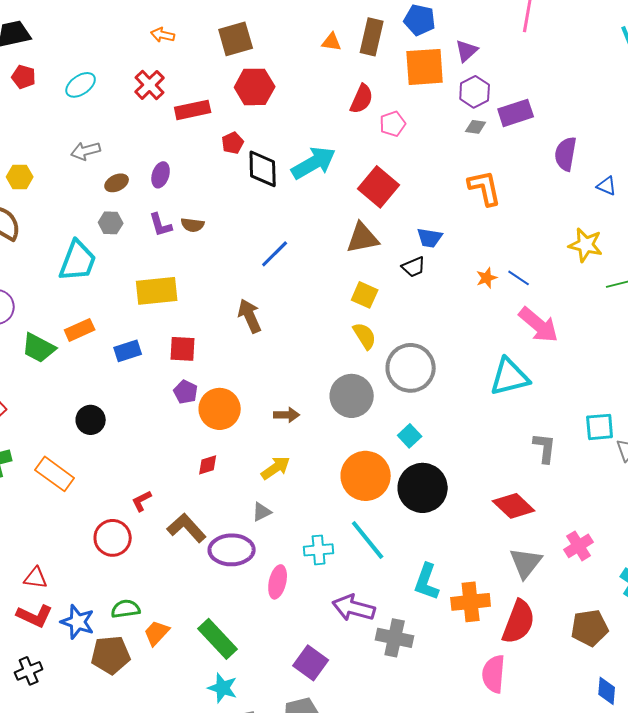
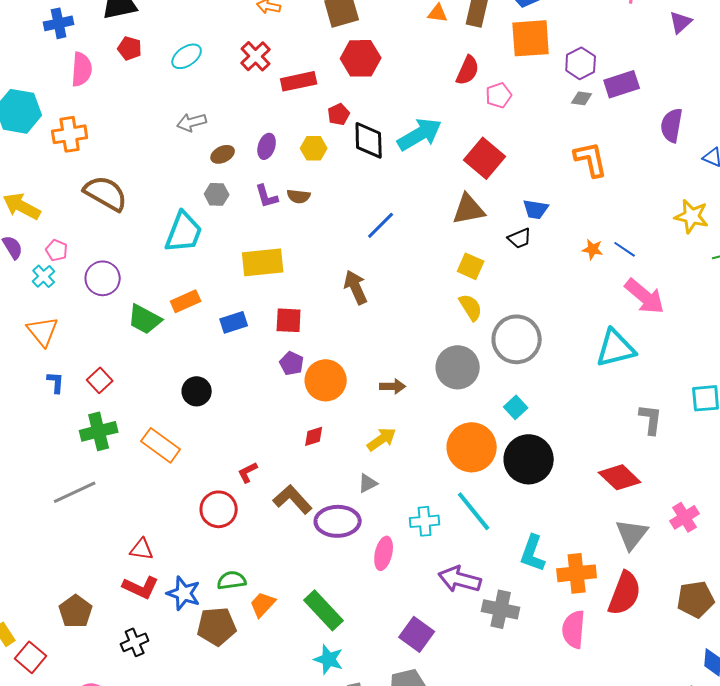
purple triangle: (467, 51) -> (681, 22), moved
yellow hexagon: (20, 177) -> (314, 148), moved
orange star: (487, 278) -> (593, 249), turned 30
pink semicircle: (494, 674) -> (574, 629), moved

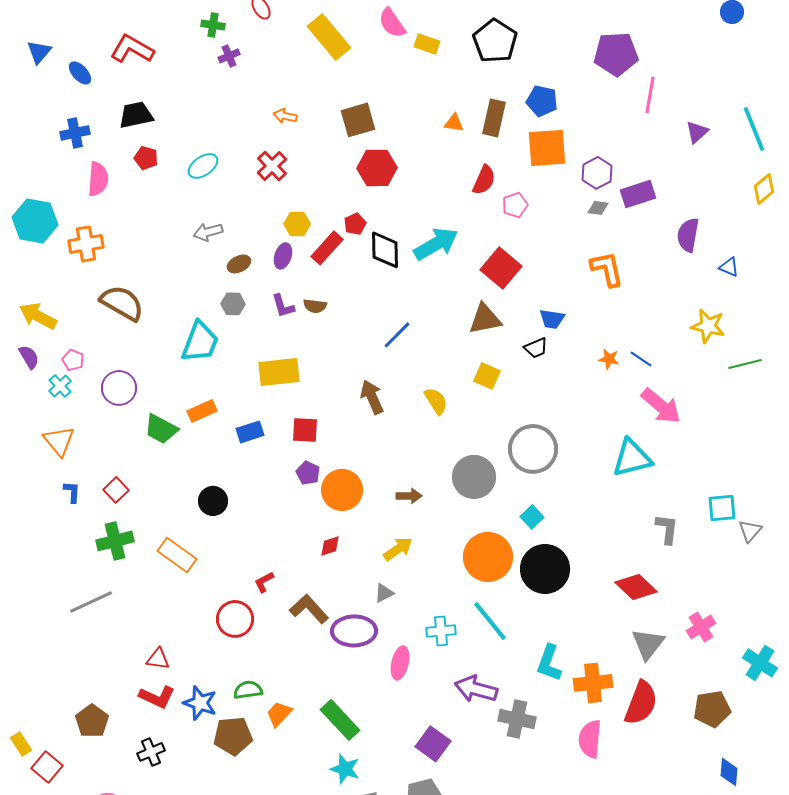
red rectangle: (299, 81) -> (327, 248), moved, turned -36
yellow hexagon: (314, 148) -> (297, 224), moved
yellow semicircle: (471, 307) -> (436, 401), moved

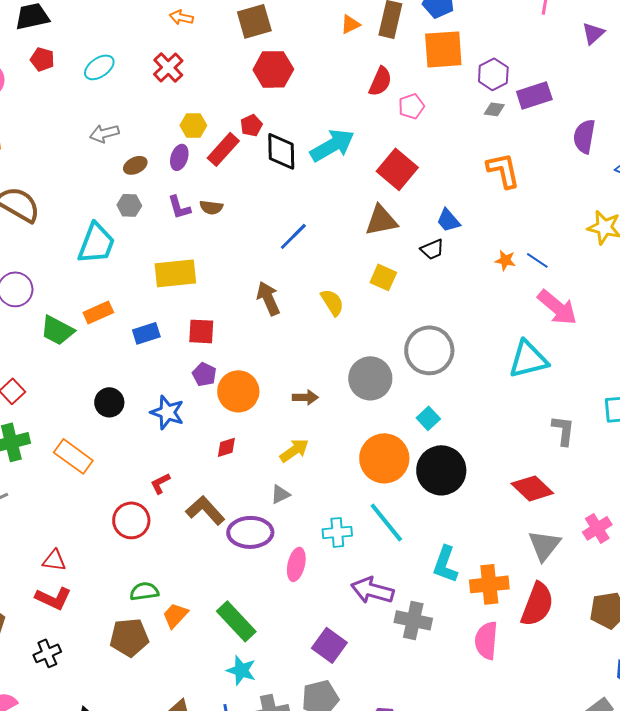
orange triangle: (454, 123) -> (350, 24), turned -35
blue trapezoid: (552, 319) -> (448, 220), turned 40
blue star: (200, 703) -> (167, 412), moved

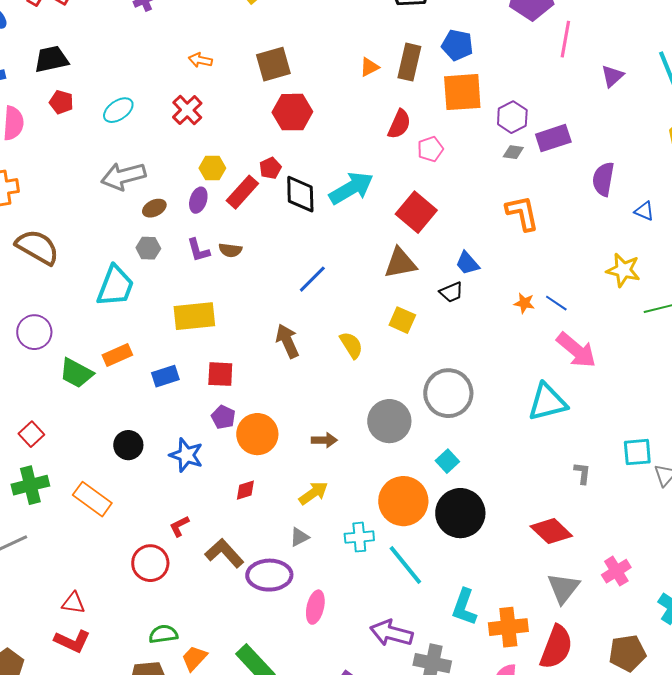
gray arrow: (104, 133) -> (123, 176), size x1.5
gray L-shape: (563, 430) -> (582, 473), size x0.7
cyan cross: (337, 532) -> (359, 537), moved

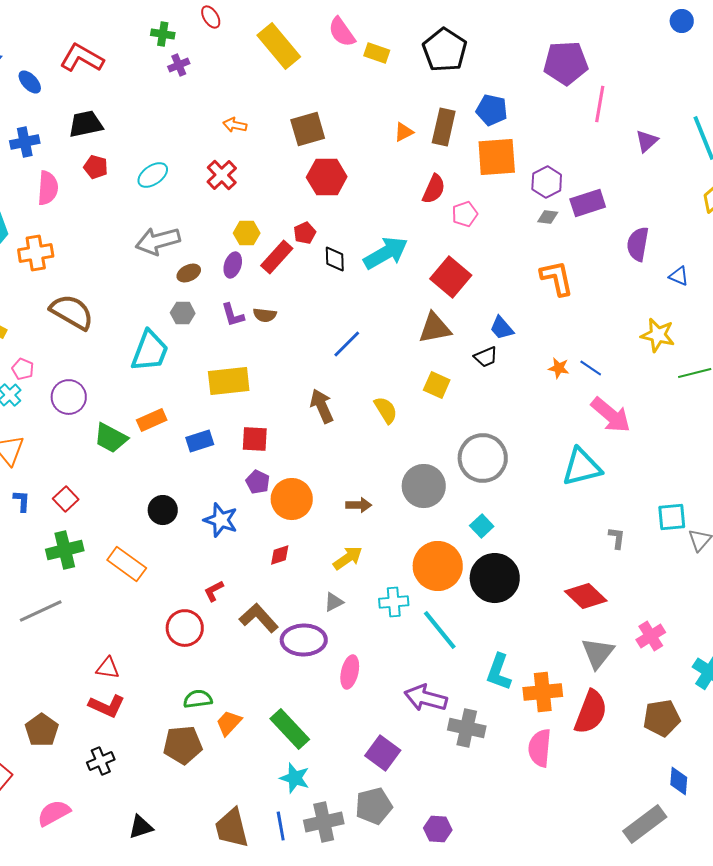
black diamond: (300, 194) -> (335, 259), size x0.7

